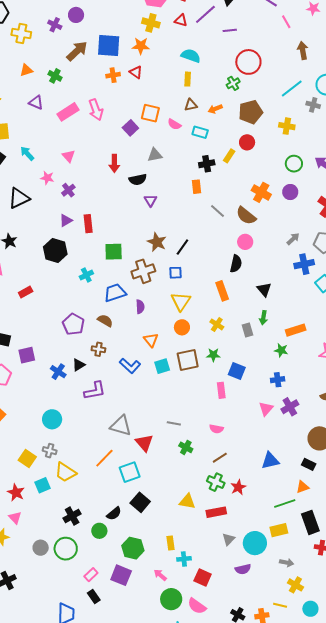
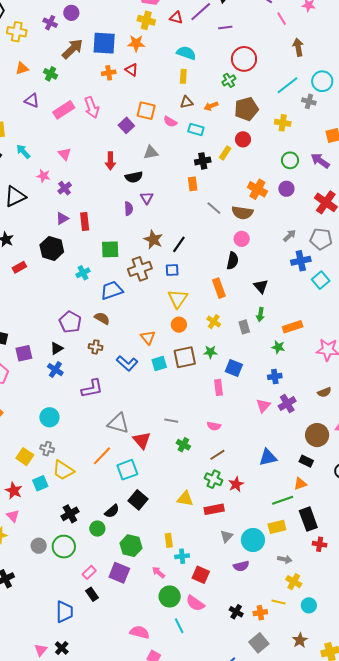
brown semicircle: (246, 216) -> (242, 213), turned -30
red rectangle: (26, 292) -> (19, 267), moved
purple semicircle: (140, 307) -> (129, 209), moved
black triangle: (79, 365) -> (57, 348), moved

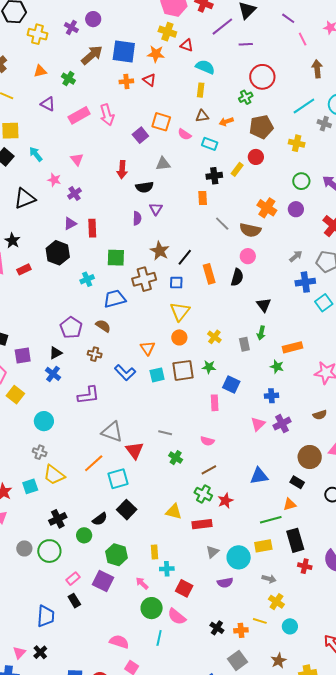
red triangle: (176, 18) -> (187, 45), moved
orange rectangle: (219, 288) -> (209, 274), moved
yellow square: (25, 457) -> (15, 395), moved
cyan line: (179, 626) -> (159, 638), turned 35

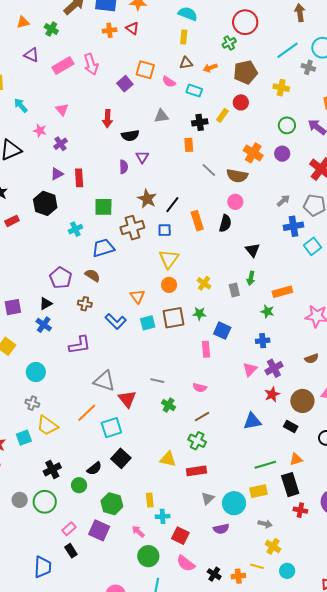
gray triangle: (163, 164) -> (161, 116), moved
red star: (225, 501) -> (272, 394), moved
orange triangle: (290, 504) -> (296, 459), moved
pink semicircle: (177, 617) -> (186, 563), moved

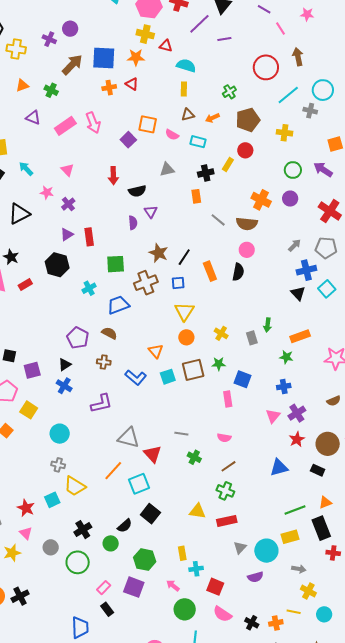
red circle: (245, 22) -> (266, 67), moved
black triangle: (253, 250) -> (298, 293), moved
gray circle: (20, 500) -> (51, 547), moved

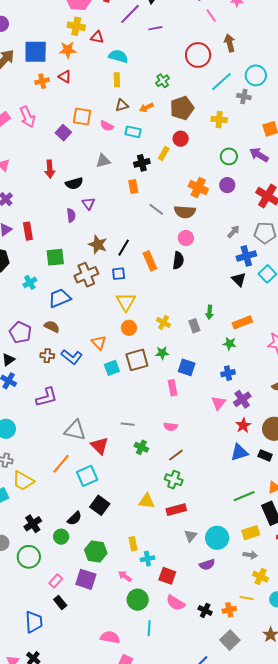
blue L-shape: (136, 377) -> (72, 357), moved
blue triangle: (279, 468) -> (239, 452), moved
yellow rectangle: (290, 537) -> (251, 533), moved

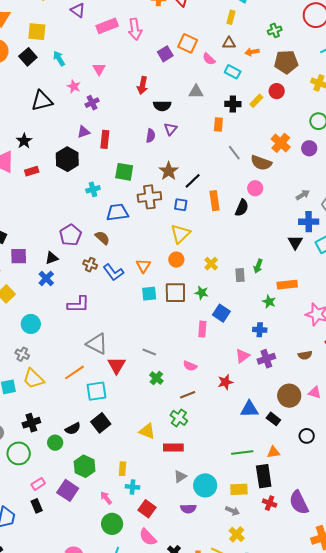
red star: (243, 425) -> (225, 382), moved

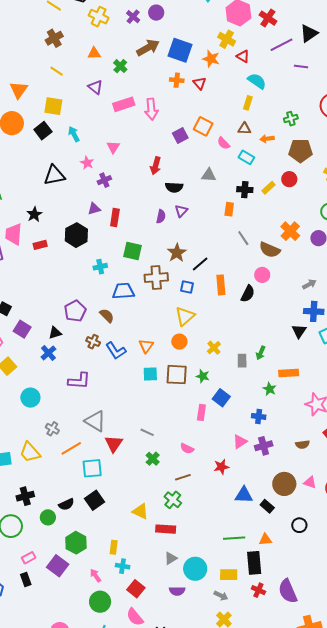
purple square: (19, 256) -> (22, 329), turned 30
gray cross: (22, 354) -> (52, 429), moved

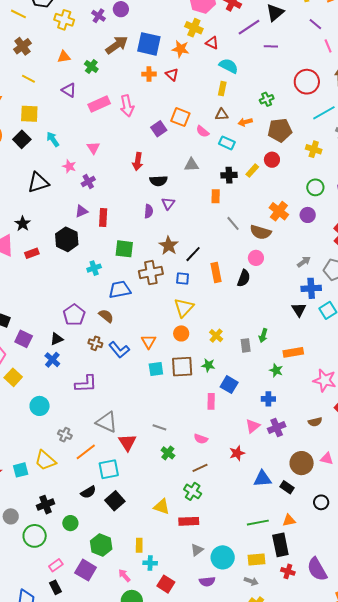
black semicircle: (66, 504) -> (88, 492), moved

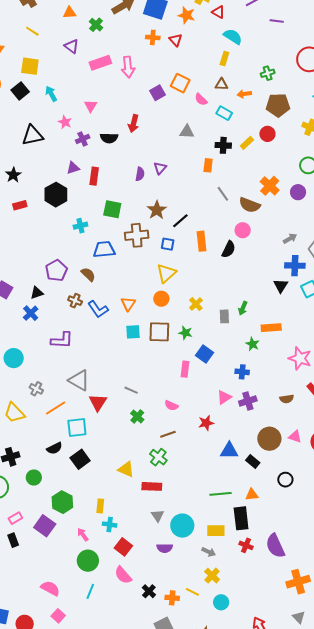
black semicircle: (158, 181) -> (109, 138), moved
gray triangle: (197, 550) -> (157, 516), turned -32

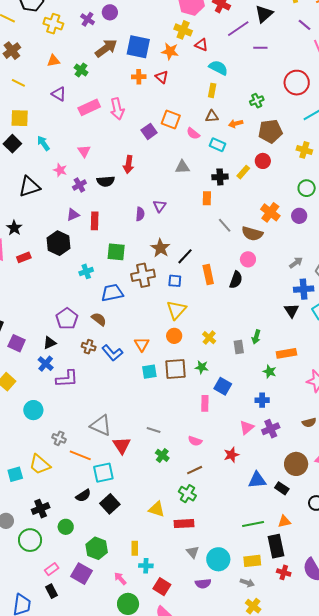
purple L-shape: (62, 340) -> (67, 379), moved
orange line: (56, 408) -> (80, 455), turned 60

